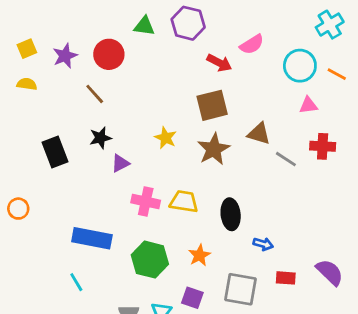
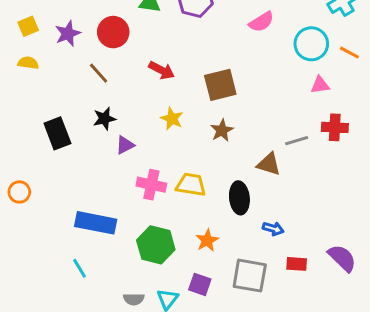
red arrow: (219, 63) -> (162, 70), moved
brown triangle: (259, 134) -> (269, 164), moved
brown star: (214, 149) -> (222, 130), size x0.7
gray line: (286, 159) -> (297, 141), turned -50

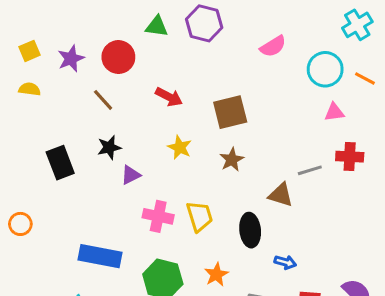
yellow trapezoid: (191, 185) -> (200, 216), turned 64

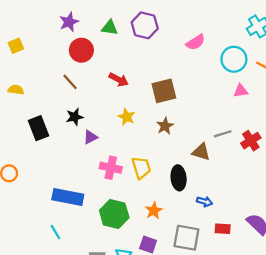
purple star: (71, 59) -> (69, 22), moved
yellow semicircle: (30, 89) -> (16, 90), moved
red cross: (350, 157) -> (251, 141), moved, turned -36

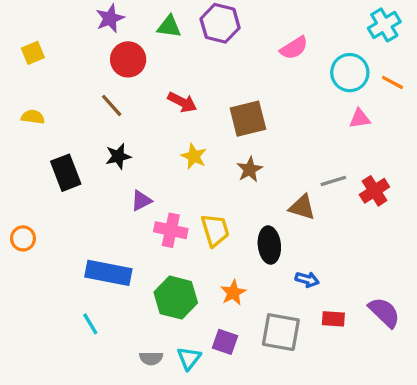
purple triangle: (90, 137) -> (141, 201), moved

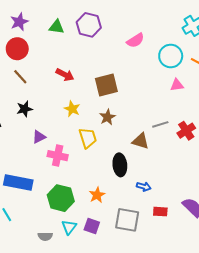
red circle: (128, 59) -> (17, 49), moved
yellow trapezoid: (215, 230) -> (88, 138), moved
cyan triangle: (189, 358) -> (69, 227), moved

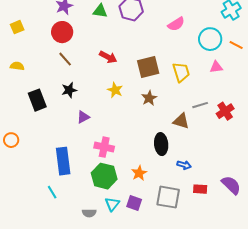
yellow trapezoid: (88, 138) -> (181, 72), moved
pink cross: (58, 156) -> (104, 147), moved
blue rectangle: (18, 182) -> (63, 161), turned 72

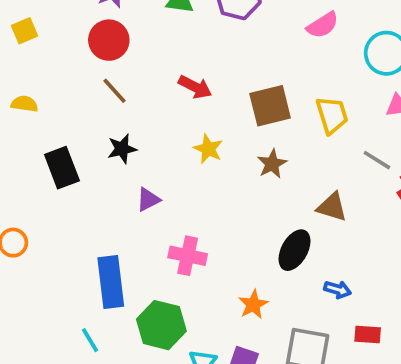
gray line: (200, 105) -> (377, 160), moved, turned 49
black ellipse: (161, 144) -> (294, 250), turned 35
green hexagon: (104, 176) -> (161, 325), moved

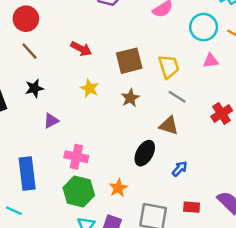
gray line: (377, 160) -> (177, 97), moved
blue arrow: (338, 289) -> (180, 169), moved, turned -63
green hexagon: (161, 325) -> (79, 192), moved
cyan line: (90, 340) -> (14, 211), turned -35

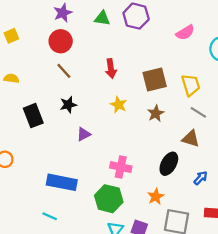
red arrow: (81, 49) -> (111, 69), turned 54
pink cross: (76, 157) -> (121, 167), moved
blue rectangle: (27, 174) -> (62, 182), turned -72
orange star: (118, 188) -> (156, 197), moved

